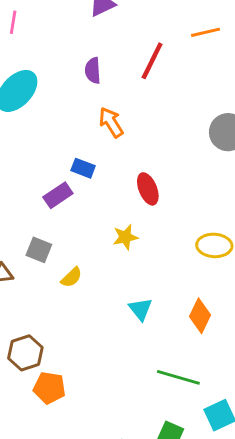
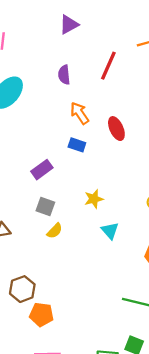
blue rectangle: (83, 168) -> (77, 145), moved
red ellipse: (148, 189) -> (116, 129), moved
gray square: (39, 250) -> (45, 207), moved
cyan triangle: (140, 309) -> (110, 231), moved

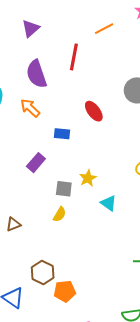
purple semicircle: (64, 75) -> (37, 74), size x1.6
orange arrow: (80, 113) -> (30, 108), moved
gray square: (45, 207) -> (64, 189), moved

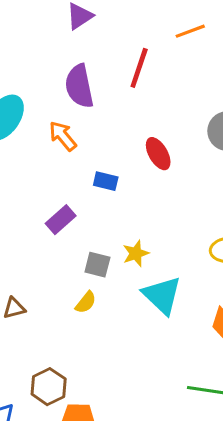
cyan triangle: (109, 203) -> (162, 295), size x1.6

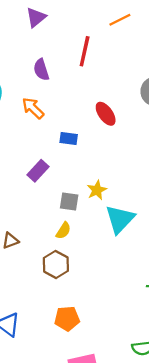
purple semicircle: (79, 86) -> (41, 70), size x0.7
cyan triangle: (162, 295) -> (120, 219), turned 36
brown hexagon: (49, 387) -> (56, 264), moved

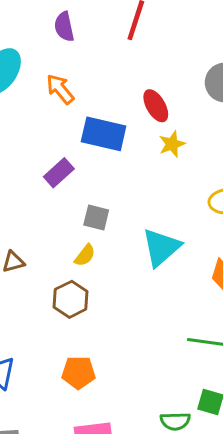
purple semicircle: (41, 70) -> (64, 27), moved
blue rectangle: (69, 139) -> (104, 134), size x1.8
yellow star: (97, 190) -> (172, 144), moved

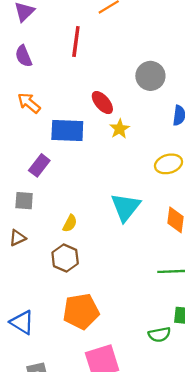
gray square: (96, 217) -> (24, 201), moved
orange pentagon: (79, 372) -> (81, 311), size x1.4

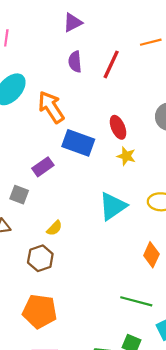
purple semicircle: (24, 56) -> (75, 62), moved
orange arrow: (29, 103) -> (51, 107), size x1.4
yellow star: (120, 129) -> (126, 156), turned 30
cyan triangle: (126, 207) -> (113, 206), moved

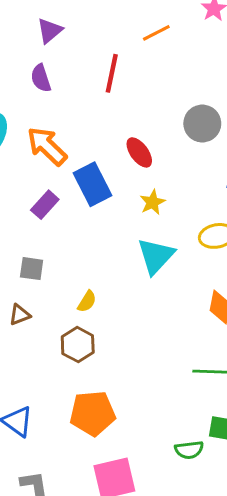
purple semicircle: (75, 62) -> (41, 78), moved
blue rectangle: (78, 143) -> (93, 184), turned 56
yellow star: (126, 156) -> (152, 202), moved, turned -30
purple rectangle: (43, 167) -> (45, 205), moved

